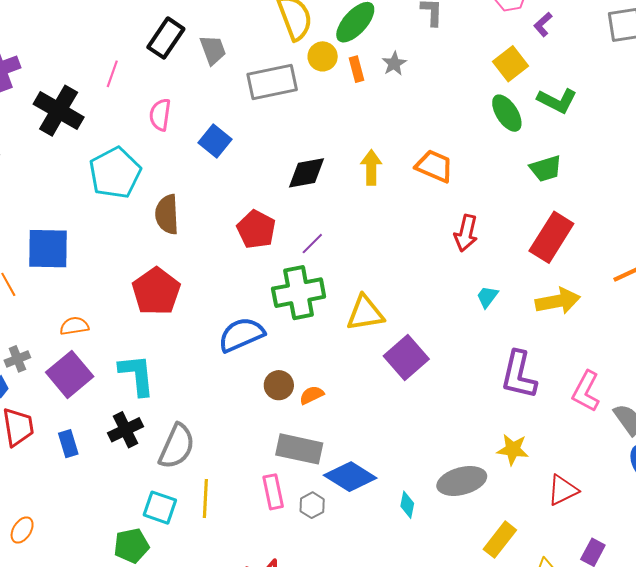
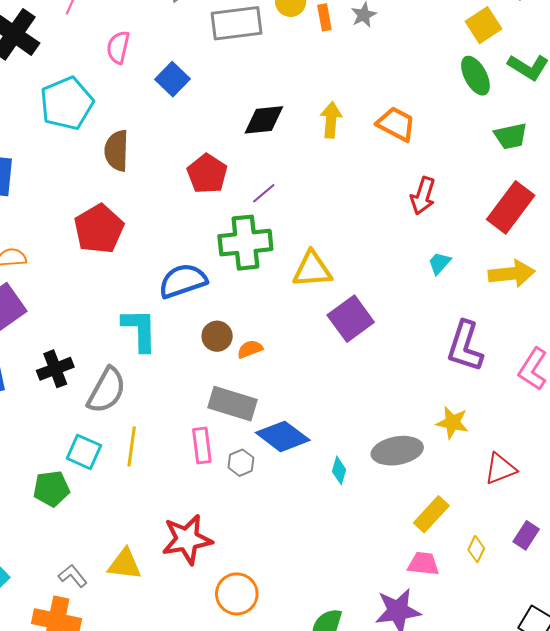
cyan L-shape: (137, 375) -> (140, 330), moved

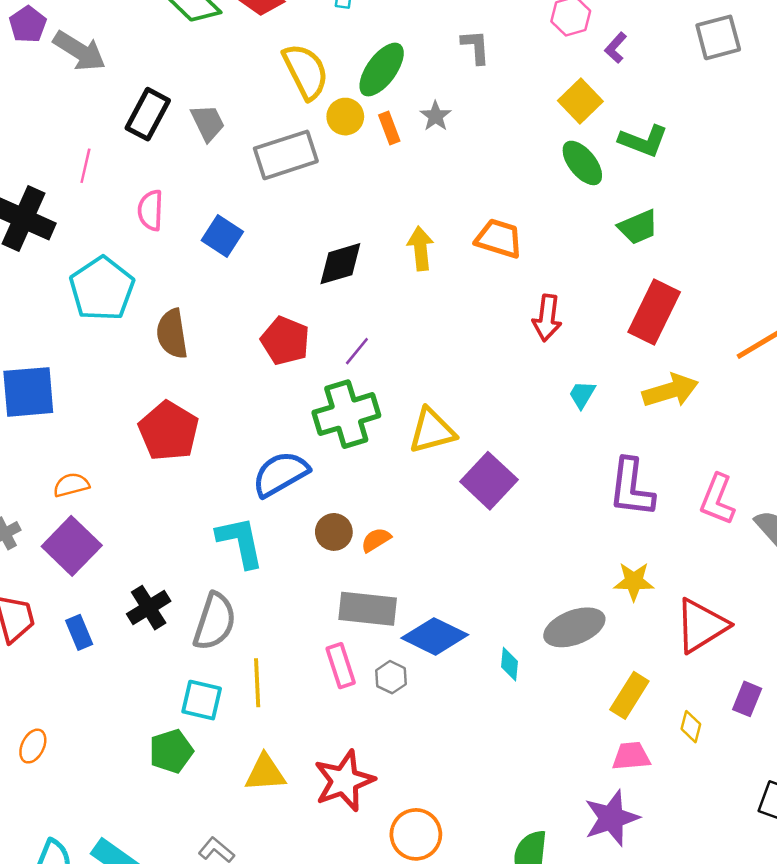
red triangle: (500, 469) -> (701, 626), size x1.4
yellow triangle: (125, 564) -> (265, 773), moved

